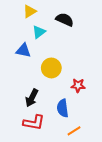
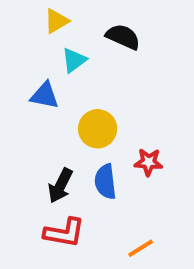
blue semicircle: (63, 108) -> (105, 182), moved

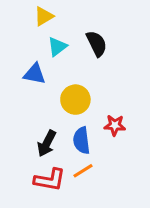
black semicircle: (123, 37) -> (97, 44), moved, turned 40
orange line: (141, 248) -> (83, 171), moved

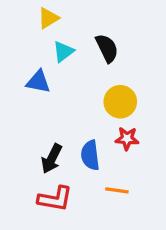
yellow circle: (75, 100) -> (120, 102), moved
orange line: (83, 171) -> (117, 190), moved, turned 40

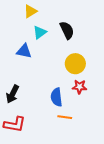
black arrow: (52, 159) -> (13, 94), moved
orange line: (117, 190) -> (65, 117), moved
red L-shape: (55, 199) -> (15, 124), moved

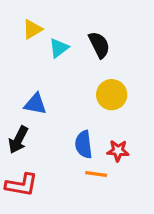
yellow triangle: (30, 11) -> (32, 29), moved
blue triangle: (24, 51) -> (35, 104), moved
red star: (79, 87) -> (118, 151), moved

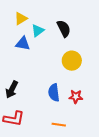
blue triangle: (35, 104) -> (23, 44), moved
orange line: (96, 174) -> (59, 125), moved

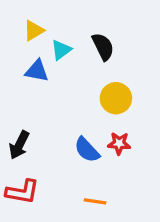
blue semicircle: (54, 93) -> (87, 150), turned -36
red star: (76, 97) -> (119, 143), moved

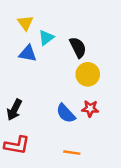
yellow triangle: (34, 30) -> (25, 23), turned -35
black semicircle: (103, 47) -> (78, 47), moved

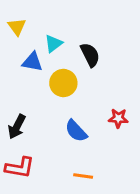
yellow triangle: (25, 23) -> (17, 27), moved
yellow circle: (88, 74) -> (63, 83), moved
red star: (90, 109) -> (118, 118), moved

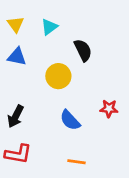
cyan triangle: (53, 44) -> (49, 27), moved
blue triangle: (32, 62) -> (17, 57), moved

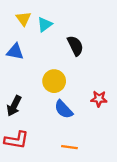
yellow triangle: (16, 24) -> (23, 19), moved
yellow circle: (58, 76) -> (54, 81), moved

